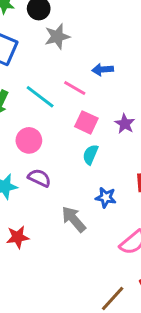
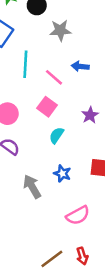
gray star: (57, 36) -> (60, 30), moved
cyan line: (40, 97) -> (25, 64), moved, turned 45
pink square: (86, 122) -> (47, 107), moved

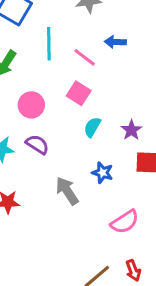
purple star: (90, 115) -> (131, 130), moved

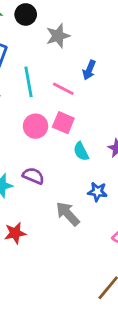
blue arrow: (115, 42) -> (89, 70), turned -60
pink circle: (31, 105) -> (36, 126), moved
cyan semicircle: (92, 127) -> (81, 151), turned -48

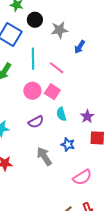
black circle: (26, 14) -> (35, 20), moved
blue arrow: (89, 70) -> (80, 47), moved
purple semicircle: (33, 176) -> (36, 122), moved, turned 119

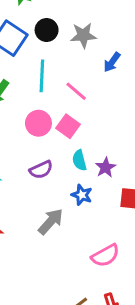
black circle: (35, 20) -> (47, 30), moved
purple star: (87, 116) -> (106, 167), moved
blue star: (68, 145) -> (82, 195), moved
gray arrow: (44, 156) -> (51, 221), turned 72

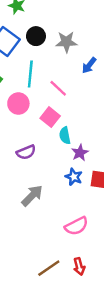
pink circle: (38, 123) -> (18, 104), moved
cyan semicircle: (79, 160) -> (65, 135), moved
blue star: (82, 195) -> (74, 177), moved

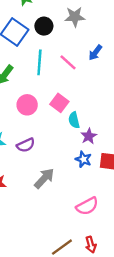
gray star: (66, 42) -> (75, 17), moved
pink line: (58, 88) -> (68, 62), moved
pink circle: (18, 104) -> (27, 105), moved
purple semicircle: (26, 152) -> (26, 145), moved

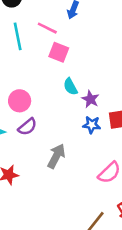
pink square: (59, 103) -> (59, 52), moved
pink circle: (27, 105) -> (20, 101), moved

